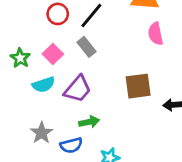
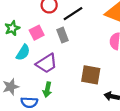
cyan semicircle: (44, 85) -> (23, 53), turned -56
green arrow: (89, 122) -> (47, 90), turned 96

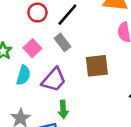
brown square: (91, 75) -> (97, 66), moved

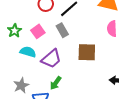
cyan semicircle: (23, 75) -> (28, 52), turned -98
green arrow: (63, 109) -> (56, 83), turned 32

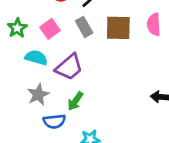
brown square: (87, 52) -> (118, 28), moved
gray star: (21, 85) -> (38, 95), moved

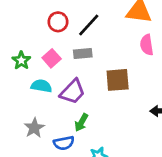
gray rectangle: (84, 27) -> (83, 53), turned -60
brown square: (118, 28) -> (118, 80), moved
gray star: (38, 95) -> (34, 128), moved

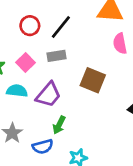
brown square: (118, 80) -> (93, 80), turned 30

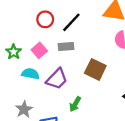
green arrow: (59, 125) -> (75, 104), moved

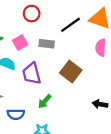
black line: (71, 22) -> (71, 25), moved
purple trapezoid: (57, 79) -> (32, 74), turned 110

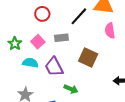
green arrow: (45, 101) -> (71, 89), turned -96

